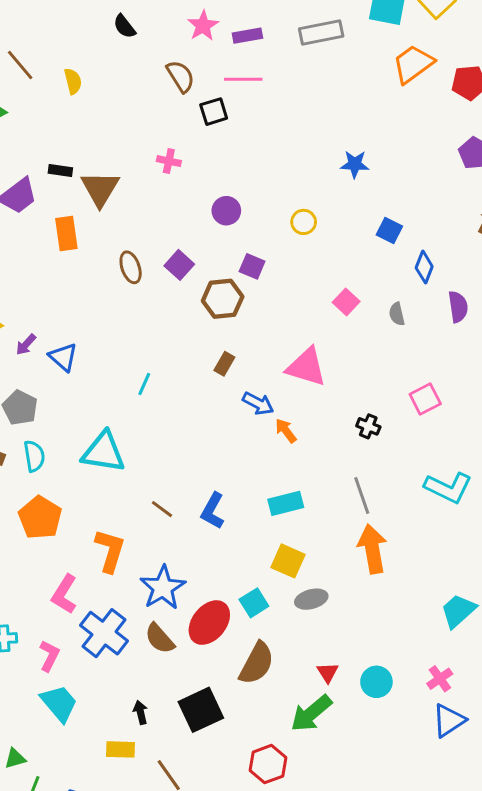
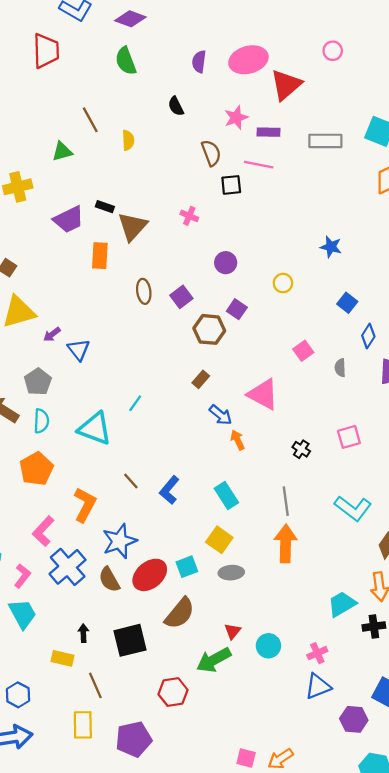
cyan line: (144, 384) -> (135, 403), moved
cyan rectangle: (286, 503) -> (226, 495), turned 60

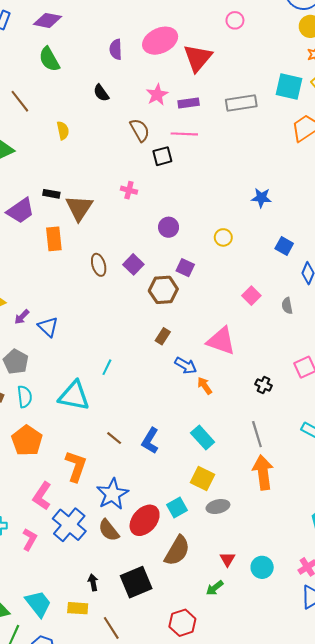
brown line: (90, 120) -> (20, 101), moved
cyan trapezoid: (23, 614) -> (38, 604), moved
green arrow: (214, 660) -> (215, 588), size x0.6

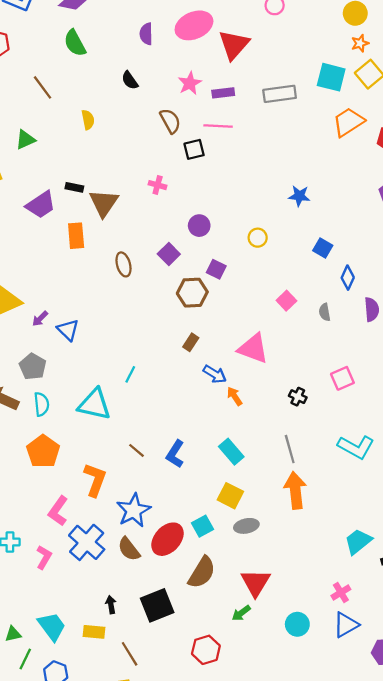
purple square: (133, 264) -> (169, 254), moved
red triangle: (228, 559) -> (256, 583), size x1.8
cyan circle: (262, 567) -> (297, 624), moved

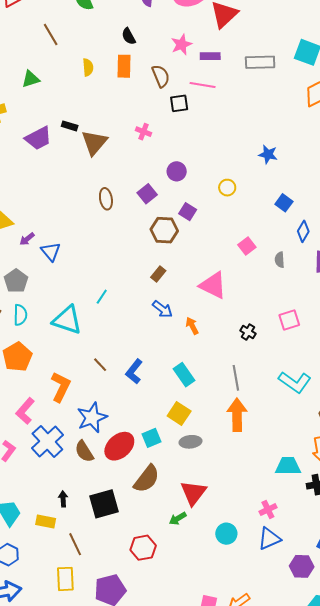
orange rectangle: (76, 236) -> (124, 66), moved
blue arrow: (215, 374) -> (162, 309), moved
cyan trapezoid: (358, 542) -> (288, 466), turned 32

